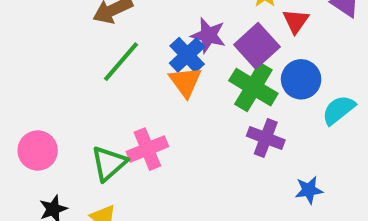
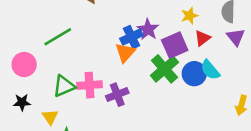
green line: (121, 62) -> (58, 37), moved
cyan semicircle: (339, 110) -> (210, 70), moved, turned -110
purple cross: (266, 138) -> (117, 95), moved, turned 30

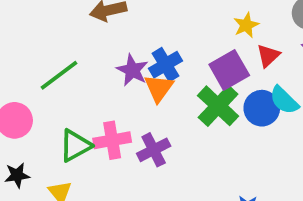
purple star: (148, 29) -> (132, 70), moved

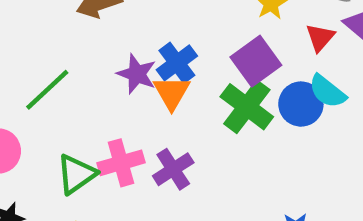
red triangle: (268, 56) -> (320, 38), moved

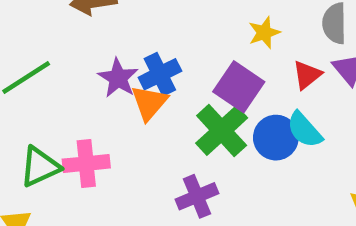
purple square: (256, 61) -> (239, 87), turned -30
purple cross: (173, 169) -> (197, 196), moved

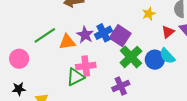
purple square: (239, 87) -> (120, 36), moved
orange triangle: (149, 103) -> (67, 42), moved, turned 42
pink cross: (86, 164) -> (86, 66), moved
green triangle: (40, 167) -> (75, 77), moved

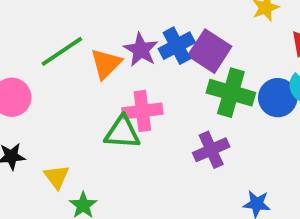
orange triangle: (67, 42) -> (106, 64), turned -36
green cross: (131, 57) -> (231, 93), turned -30
green triangle: (75, 77) -> (122, 133), turned 30

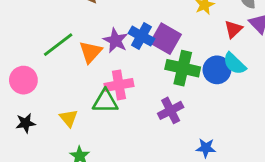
blue cross: (177, 46) -> (141, 36), turned -30
yellow triangle: (57, 177) -> (69, 118), moved

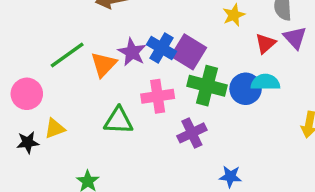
cyan semicircle: (234, 64) -> (265, 82), turned 135
pink cross: (119, 85) -> (158, 96), moved
yellow triangle: (69, 118) -> (55, 128), moved, turned 48

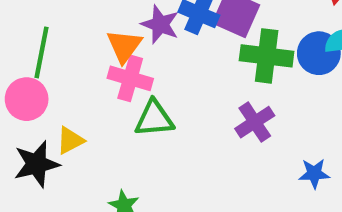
green line: (67, 55) -> (42, 52), moved, turned -36
pink cross: (158, 96) -> (130, 78), moved, turned 32
black star: (28, 142) -> (37, 164), size x1.5

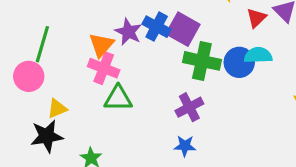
black star: (37, 164) -> (47, 136), moved
blue star: (314, 173) -> (185, 146), moved

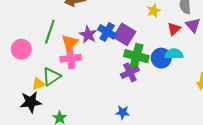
green line: (42, 44) -> (50, 32), moved
pink cross: (104, 68) -> (71, 58), turned -30
pink circle: (29, 76) -> (21, 49), moved
green triangle: (118, 98) -> (51, 77), moved, turned -36
purple cross: (189, 107) -> (130, 72), moved

